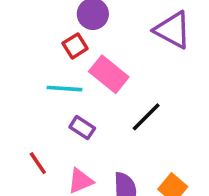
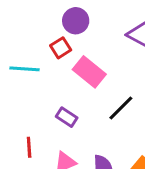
cyan line: (64, 89) -> (24, 69), moved
red line: (38, 163) -> (29, 147), turned 30

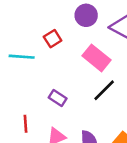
purple circle: (76, 21) -> (86, 15), moved
pink rectangle: (89, 72) -> (96, 58), moved

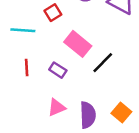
pink rectangle: (96, 58) -> (78, 44), moved
red line: (25, 124) -> (27, 68), moved

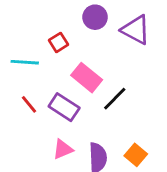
red line: (27, 68) -> (29, 104), turned -35
purple rectangle: (58, 70) -> (64, 107), size x1.5

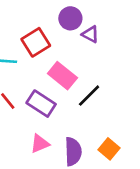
purple triangle: (136, 30) -> (90, 34), moved, size x0.6
red square: (58, 42) -> (36, 42), size x1.5

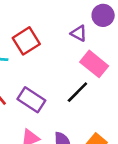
purple circle: (70, 18) -> (103, 15), moved
pink rectangle: (62, 76) -> (94, 64), moved

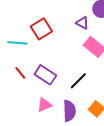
black line: (77, 92) -> (78, 81), moved

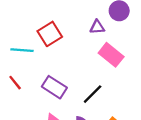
purple triangle: (82, 23) -> (97, 27), turned -32
red line: (20, 73) -> (15, 83), moved

